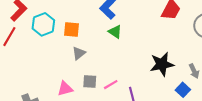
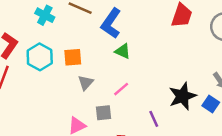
black star: (162, 64) -> (182, 96), moved
pink line: (111, 85) -> (121, 89), moved

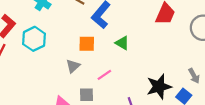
green triangle: (123, 51) -> (122, 43), moved
orange square: (73, 57) -> (87, 44), moved

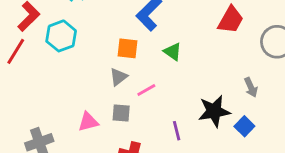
gray triangle: (73, 66) -> (119, 77), moved
gray arrow: (194, 76) -> (251, 87), moved

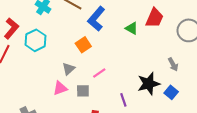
orange square: (128, 48) -> (83, 45), turned -35
green triangle: (173, 52) -> (132, 28), moved
gray triangle: (119, 77) -> (69, 69), moved
pink triangle: (88, 122) -> (60, 88), moved

